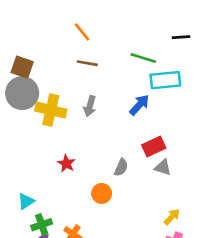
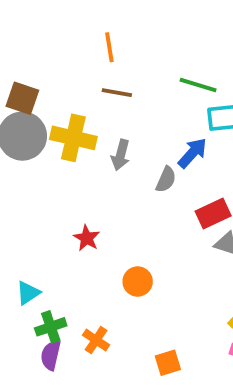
orange line: (82, 32) -> (109, 47), turned 30
yellow cross: (51, 110) -> (73, 138), moved
gray semicircle: (121, 167) -> (166, 179), moved

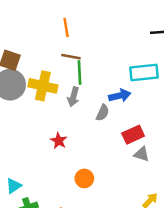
green line: (198, 85) -> (79, 72), moved, turned 70
blue arrow: (192, 153) -> (120, 96), turned 35
red star: (87, 238) -> (59, 141), moved

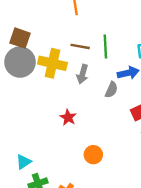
brown line: (71, 57) -> (80, 46), moved
green line: (79, 72) -> (105, 46), moved

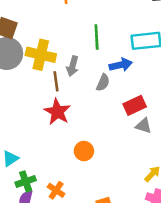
brown line: (80, 46) -> (56, 81), moved, turned 72
red star: (68, 117) -> (57, 112), size x1.5

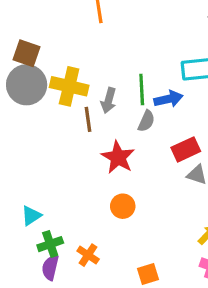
green line: (97, 37) -> (142, 89), moved
red star: (57, 112) -> (118, 157), moved

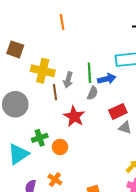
gray circle: (27, 85) -> (15, 104), moved
orange circle: (123, 206) -> (60, 147), moved
cyan triangle: (31, 216) -> (18, 154), size x1.6
green cross: (50, 244) -> (40, 138), moved

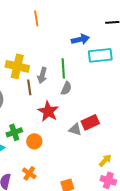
blue arrow: (107, 79) -> (80, 39), moved
red rectangle: (118, 111) -> (90, 122), moved
gray triangle: (125, 128) -> (75, 129), moved

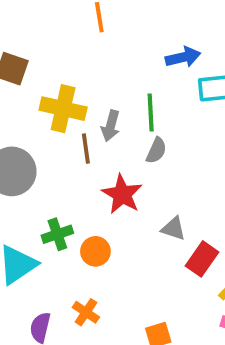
red rectangle: (90, 122) -> (202, 259), moved, turned -30

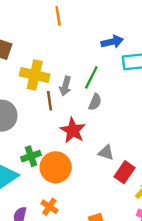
green line: (151, 112) -> (91, 77), turned 30
orange circle: (95, 251) -> (56, 167), size x1.6

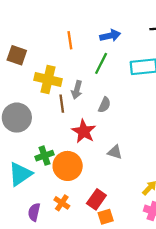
orange line: (58, 16) -> (70, 40), moved
blue arrow: (112, 42) -> (110, 36), moved
green line: (91, 77) -> (101, 63), moved
red rectangle: (125, 172) -> (96, 199), moved

